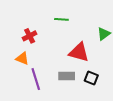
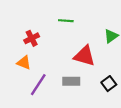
black square: (91, 78) -> (109, 84), moved, turned 32
purple line: (36, 79) -> (38, 85), turned 50

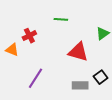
orange triangle: (24, 63) -> (12, 50), moved
gray rectangle: (71, 81) -> (80, 85), moved

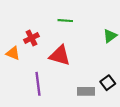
red triangle: (78, 52) -> (60, 55), moved
purple line: (36, 78) -> (38, 84), turned -40

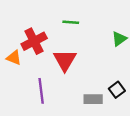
red cross: (31, 38) -> (34, 41), size x1.5
red triangle: (60, 55) -> (65, 60), turned 45

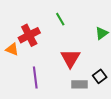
green line: (71, 22) -> (60, 19), turned 56
red triangle: (65, 60) -> (70, 58), moved

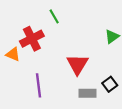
green line: (60, 19) -> (54, 16), moved

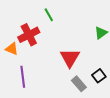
purple line: (39, 85) -> (23, 77), moved
gray rectangle: (87, 93) -> (79, 84), turned 49

